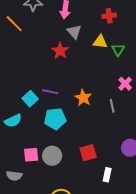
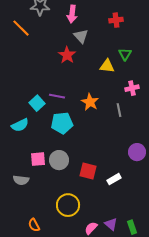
yellow triangle: (100, 42) -> (107, 66), moved
pink cross: (125, 84) -> (132, 88), turned 32
red square: (88, 153) -> (88, 171), moved, turned 30
white rectangle: (107, 175) -> (114, 179), turned 48

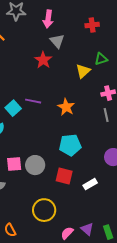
green triangle: (125, 54) -> (101, 59), turned 40
yellow triangle: (107, 66) -> (83, 71), turned -49
gray line: (119, 110) -> (106, 115), moved
cyan pentagon: (62, 123) -> (70, 145), moved

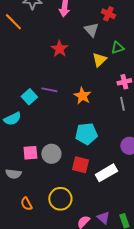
red cross: (92, 25) -> (108, 14), turned 32
gray triangle: (57, 41) -> (91, 30), moved
white rectangle: (90, 184) -> (106, 173), size x1.5
orange semicircle: (10, 230) -> (26, 204), moved

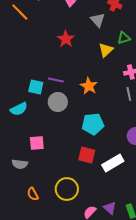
cyan square: (29, 97) -> (36, 87), turned -35
gray circle: (51, 154) -> (58, 102), moved

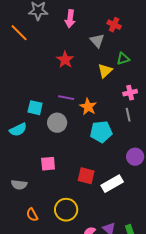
purple line: (56, 80) -> (66, 98), moved
cyan pentagon: (93, 124) -> (101, 132), moved
pink square: (37, 143) -> (48, 164), moved

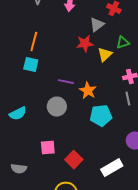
orange line: (19, 33) -> (34, 42), moved, turned 60
gray triangle: (97, 41) -> (97, 25), turned 35
red star: (65, 60) -> (85, 44), moved, turned 30
cyan square: (35, 108) -> (31, 65), moved
red square: (86, 176) -> (74, 160), moved, turned 30

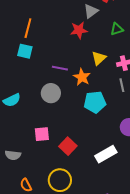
yellow triangle: (105, 55) -> (99, 58), moved

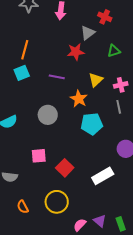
cyan square: (25, 51) -> (22, 73), turned -35
purple line: (60, 68) -> (57, 77), moved

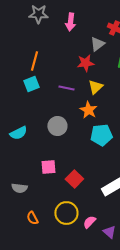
yellow triangle: (96, 80) -> (95, 87), moved
pink semicircle: (80, 225) -> (89, 222), moved

